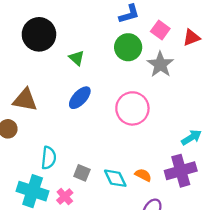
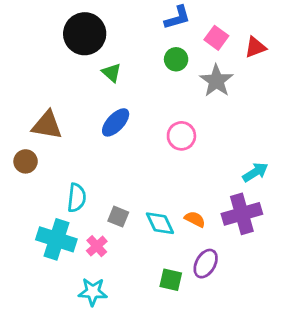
black circle: (39, 34) -> (85, 34), moved
green circle: (128, 47) -> (176, 59), size x0.7
pink circle: (132, 108) -> (181, 136), size x0.7

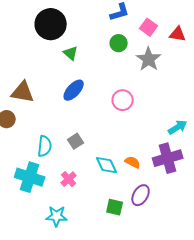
red triangle: (255, 47) -> (178, 34), turned 30
gray square: (118, 217) -> (76, 141), moved, turned 35
pink cross: (97, 246) -> (69, 179), moved

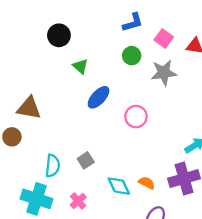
black circle: (51, 24) -> (59, 35), size x0.7
gray star: (149, 59) -> (164, 73), turned 30
blue ellipse: (74, 90) -> (99, 97), moved

